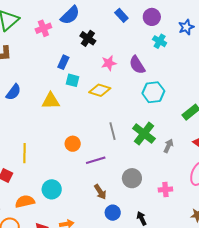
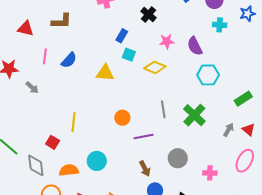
cyan cross: (160, 41) -> (220, 25), turned -32
gray arrow: (169, 146) -> (228, 130), moved

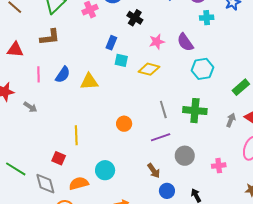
yellow triangle: (105, 73) -> (89, 82), moved
green cross: (194, 115) -> (195, 111), turned -30
purple line: (144, 137) -> (161, 137), moved

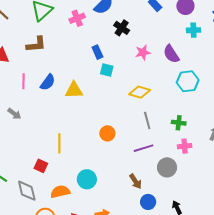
blue rectangle: (111, 43) -> (97, 52), turned -48
yellow diamond: (149, 69) -> (140, 92), moved
green cross: (195, 111) -> (179, 123), size x0.6
pink cross: (219, 166) -> (185, 146), moved

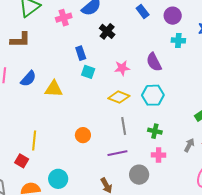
pink star: (143, 53) -> (122, 68), moved
cyan hexagon: (188, 81) -> (153, 95), moved
red square: (41, 166) -> (22, 161), moved

